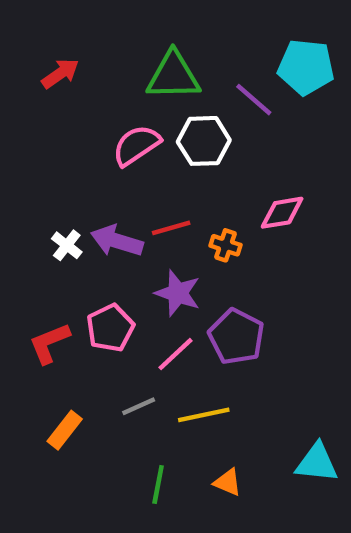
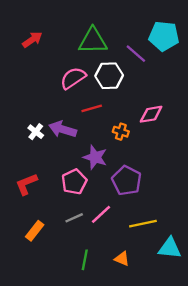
red line: (171, 228) -> (92, 108), moved
pink pentagon: (110, 328) -> (74, 182), moved
pink line: (176, 354) -> (101, 214), moved
yellow line: (204, 415) -> (143, 224), moved

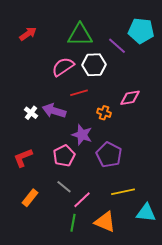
pink line: (101, 214) -> (82, 200), moved
gray line: (74, 218) -> (64, 187), turned 63
orange triangle: (122, 259) -> (105, 222), size x1.6

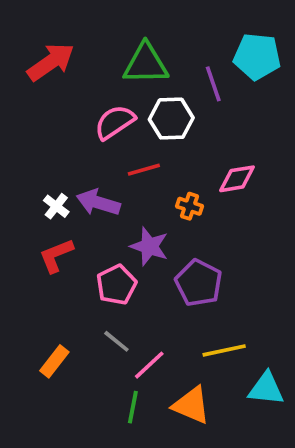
red arrow: (28, 34) -> (51, 62), size x1.5
purple line: (117, 46) -> (213, 84), turned 30
red L-shape: (23, 158) -> (56, 255), moved

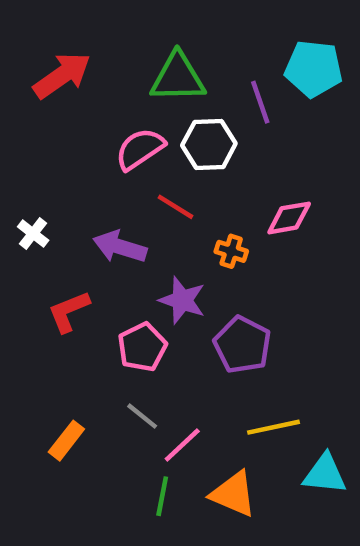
red line: (144, 170) -> (176, 207), turned 48
white cross: (56, 206) -> (33, 233), moved

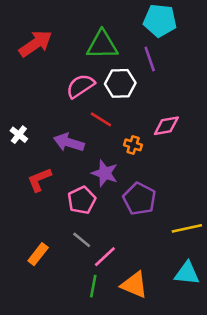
cyan pentagon: (314, 69) -> (160, 21), moved
yellow line: (274, 427) -> (187, 228), moved

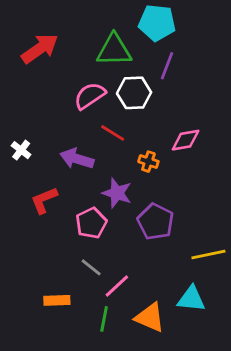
cyan pentagon: (160, 21) -> (157, 23), moved
purple line: (150, 59) -> (167, 66), turned 40
orange rectangle: (38, 254) -> (57, 300), moved, turned 50
cyan triangle: (187, 273) -> (191, 299), moved

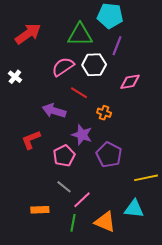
pink diamond: (186, 140) -> (130, 82), moved
white cross: (21, 150) -> (15, 77), moved

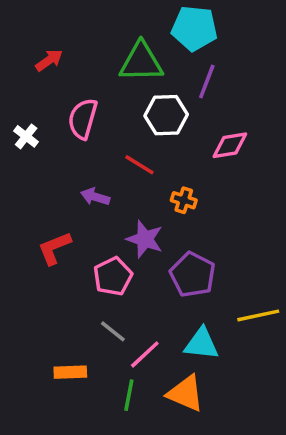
red arrow: (28, 34) -> (49, 60), size x0.6
pink semicircle: (63, 67) -> (83, 119), moved, turned -40
purple arrow: (54, 111) -> (95, 197), size x0.7
cyan triangle: (134, 209) -> (201, 344), moved

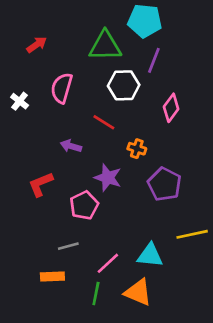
pink diamond: (230, 145) -> (171, 108), turned -44
purple pentagon: (193, 275) -> (164, 184), moved
gray line: (113, 331) -> (68, 246), moved, turned -54

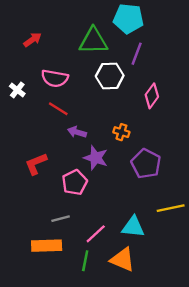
pink semicircle: (62, 88) -> (55, 78), turned -96
red line: (104, 122) -> (58, 109), moved
purple arrow: (71, 146) -> (77, 132), moved
orange rectangle: (52, 276) -> (47, 246), size x1.4

